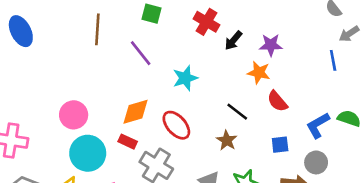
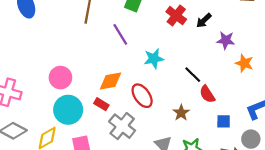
black arrow: (233, 41) -> (204, 21), moved
orange star: (259, 73) -> (244, 63), moved
red semicircle: (277, 101) -> (207, 94), moved
black line: (237, 112) -> (193, 75), moved

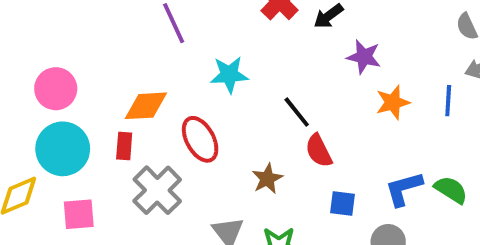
orange star: (244, 63) -> (393, 102), turned 30
red rectangle: (101, 104) -> (124, 146), turned 56

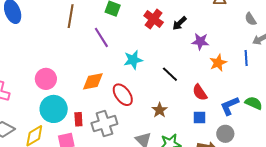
red rectangle: (124, 146) -> (78, 119), moved
red semicircle: (319, 151) -> (200, 93), moved
gray cross: (157, 190) -> (104, 124), turned 35

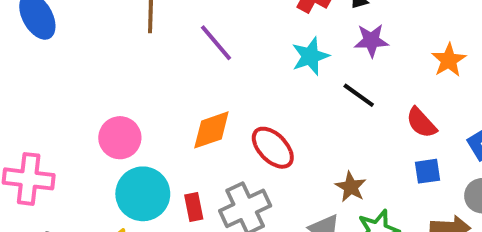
purple star: (200, 42) -> (371, 40), moved
cyan star: (133, 60) -> (310, 56), moved
brown star: (160, 110) -> (351, 187), moved

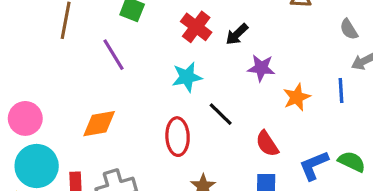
purple star: (371, 40) -> (261, 68), moved
red ellipse: (273, 148) -> (178, 137), moved, turned 33

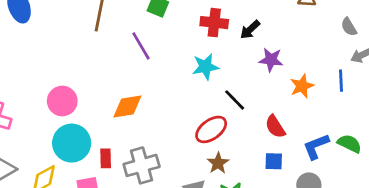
red cross: (196, 27) -> (214, 23), turned -32
red ellipse: (178, 137) -> (211, 129), moved, turned 56

